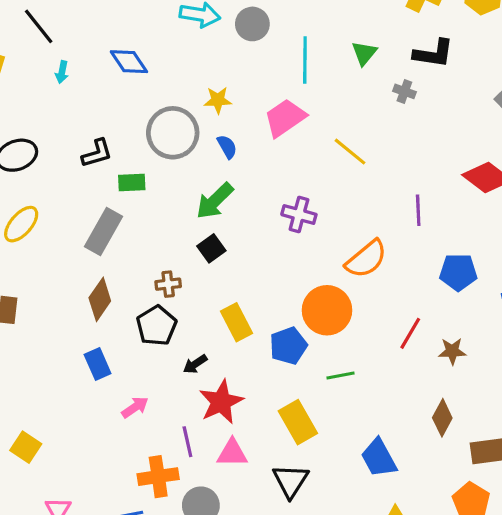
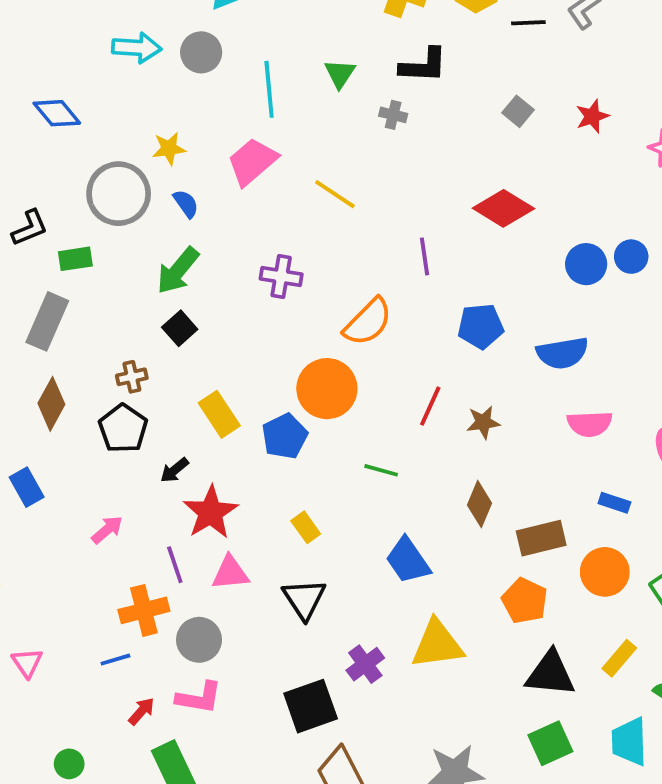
blue rectangle: (98, 364) -> (27, 487), moved
green line: (341, 375) -> (381, 470), moved, turned 32
yellow rectangle: (298, 422) -> (306, 527), size x0.6

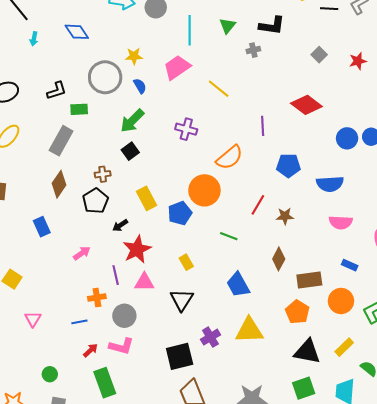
gray cross: (393, 115) -> (253, 50), turned -32
orange cross: (144, 610) -> (97, 297), size x0.7

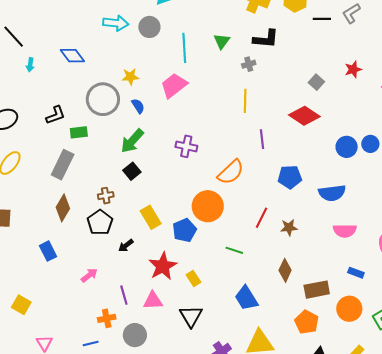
gray square: (319, 55) -> (316, 82), moved
yellow line: (219, 89) -> (245, 101), moved, turned 55
red star: (137, 249) -> (163, 266), moved

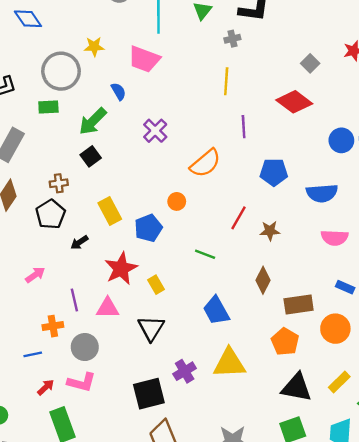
pink trapezoid: (174, 85) -> (144, 59), turned -124
blue semicircle: (138, 106) -> (118, 91), moved
green rectangle: (79, 132) -> (48, 107), moved
purple cross: (186, 146) -> (155, 131), turned 30
orange circle: (208, 206) -> (177, 201), size x0.5

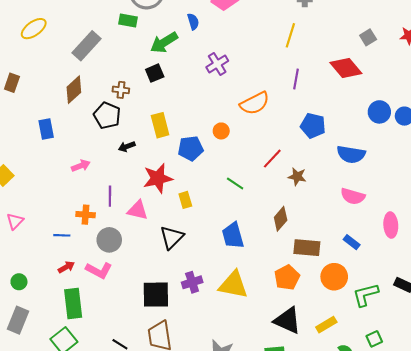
black pentagon: (51, 214) -> (107, 115), turned -30

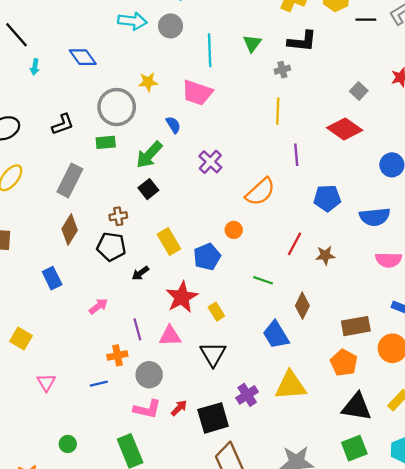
brown diamond: (281, 219) -> (302, 306), moved
red arrow: (66, 267) -> (179, 408), moved

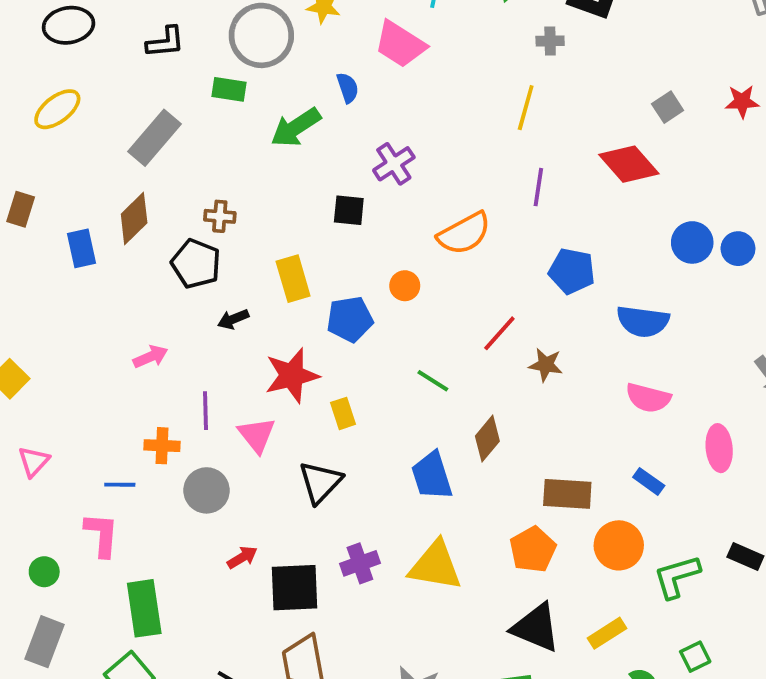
black square: (148, 189) -> (349, 210), moved, turned 30
blue rectangle: (52, 278) -> (81, 248), moved
pink triangle: (170, 336) -> (257, 435), turned 40
pink L-shape: (147, 409) -> (102, 535), moved, turned -112

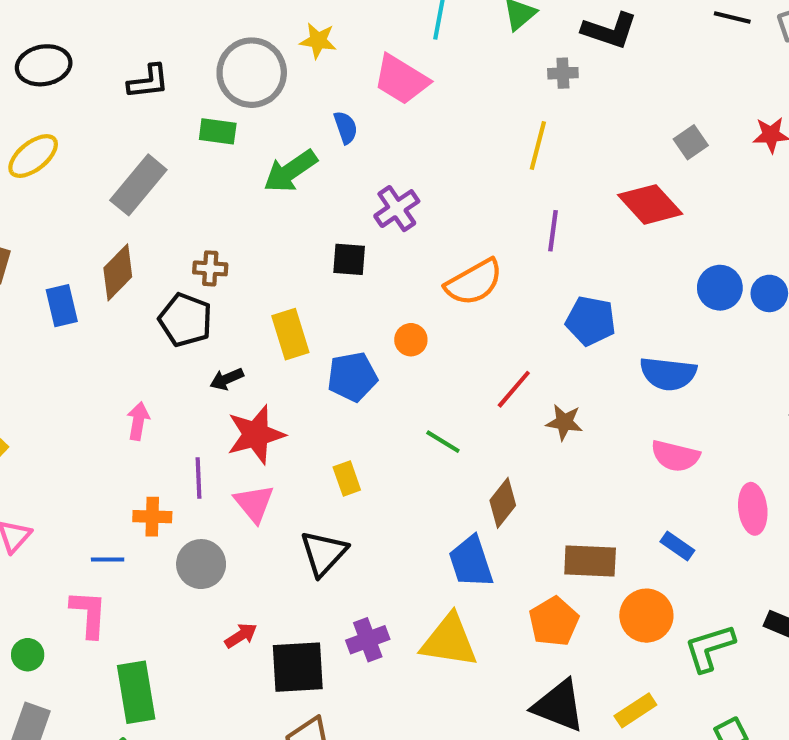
pink arrow: (151, 357) -> (138, 421), turned -56
red star: (292, 376) -> (256, 435), moved
blue trapezoid: (432, 476) -> (471, 562), moved

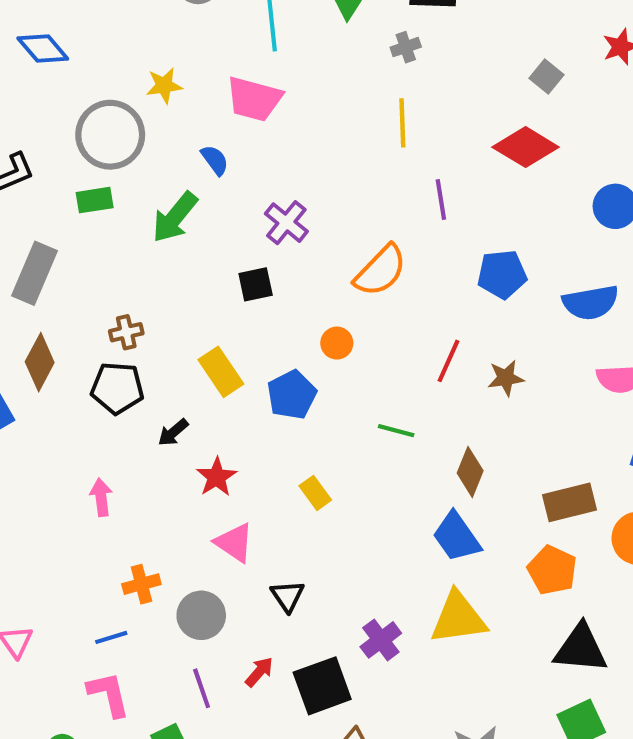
red star: (256, 435) -> (216, 477), size x0.7
purple line: (198, 478) -> (202, 688), moved
black triangle: (324, 553) -> (288, 596), moved, size x0.7

